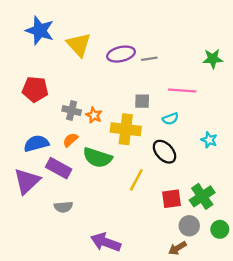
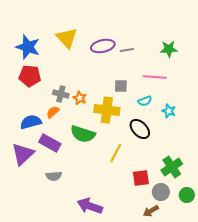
blue star: (40, 31) -> (28, 47), moved
green star: (213, 59) -> (169, 49), moved
orange semicircle: (70, 140) -> (53, 112), moved
cyan star: (209, 140) -> (169, 111), moved
red square: (172, 199) -> (141, 178), moved

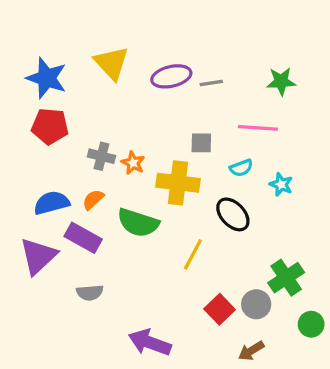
orange semicircle: (53, 112) -> (93, 199), moved
red square: (141, 178) -> (220, 309), moved, turned -36
gray circle: (161, 192) -> (256, 304), moved

